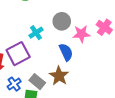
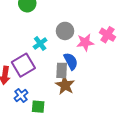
gray rectangle: (37, 82) -> (62, 70), moved, turned 56

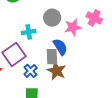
cyan cross: (40, 43) -> (29, 32), turned 32
blue cross: (21, 96) -> (31, 71), moved

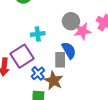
gray circle: (52, 18) -> (71, 21), moved
brown star: (57, 71) -> (54, 81), moved

